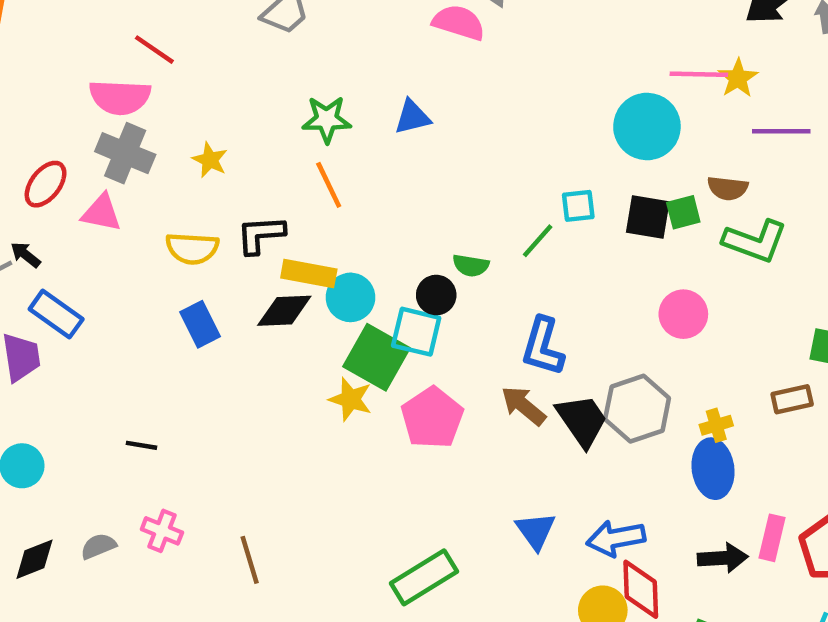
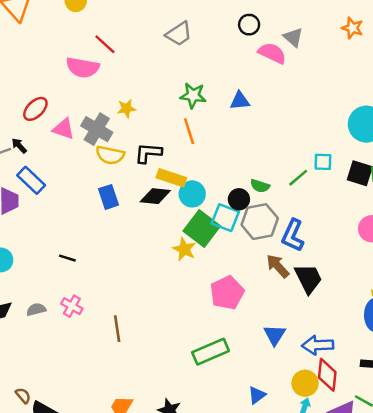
gray cross: (125, 153) -> (97, 129), moved
yellow star: (210, 160) -> (127, 108), turned 30
gray hexagon: (637, 409) -> (260, 222), moved
pink pentagon: (432, 418) -> (227, 293), moved

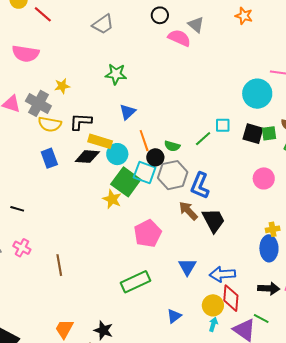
red line: (105, 44) -> (43, 14), moved
blue triangle: (240, 101) -> (128, 112), moved, turned -36
orange line: (189, 131) -> (144, 141), moved

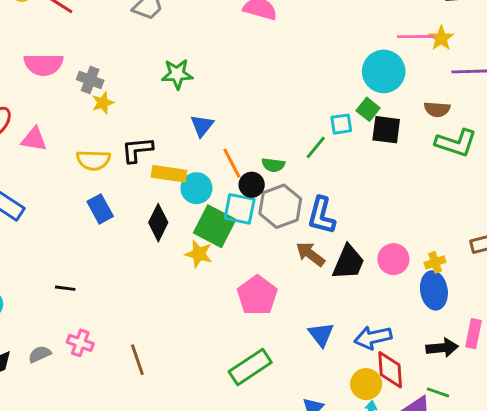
gray cross: (38, 103) -> (90, 80), moved, size x0.7
green square: (269, 133) -> (368, 109), moved, turned -35
black diamond: (87, 157) -> (158, 223), moved, turned -60
pink circle: (264, 178) -> (393, 259), moved
black trapezoid: (213, 220) -> (348, 262), turned 60

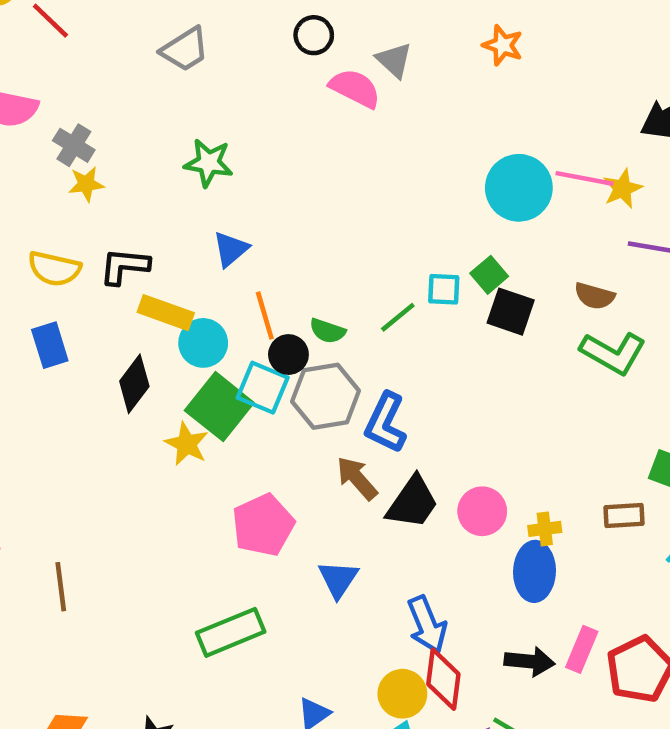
cyan circle: (384, 71) -> (519, 188), moved
blue triangle: (321, 334) -> (338, 579), moved
blue arrow: (373, 337) -> (427, 625), turned -111

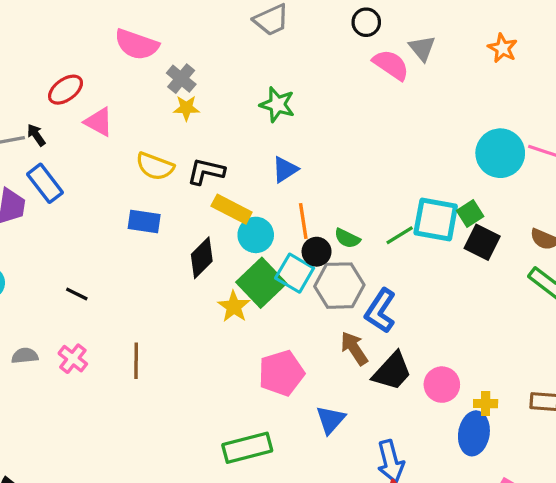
cyan square: (444, 289) -> (436, 220), size x1.8
blue rectangle: (50, 345) -> (144, 221), turned -72
brown line: (61, 587) -> (136, 361), moved

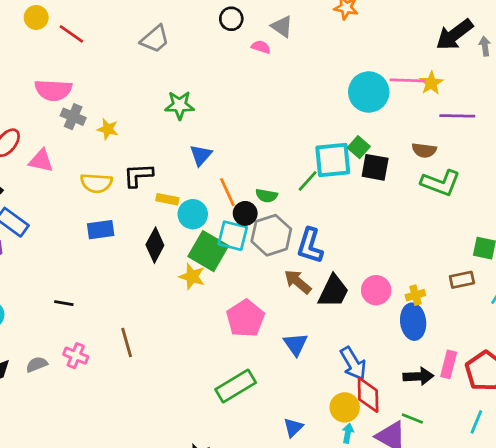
pink semicircle: (391, 65) -> (261, 47), size x0.6
gray cross: (181, 79) -> (73, 117), moved
yellow star: (186, 108) -> (108, 129), turned 30
yellow rectangle: (232, 209) -> (167, 199), size x0.7

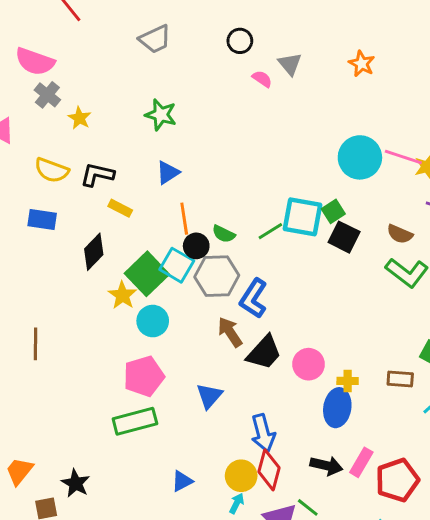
cyan circle: (193, 214) -> (153, 321), moved
pink pentagon: (245, 318) -> (144, 376), moved

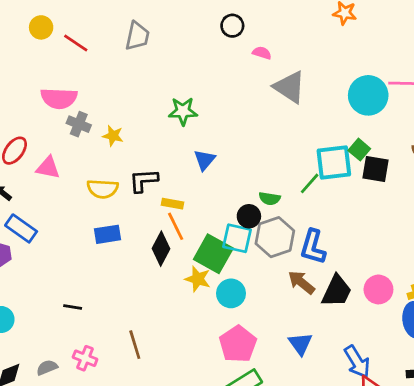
gray trapezoid: (155, 39) -> (137, 36), moved, turned -36
gray triangle: (290, 64) -> (290, 87), moved, size x1.5
orange line: (184, 219) -> (176, 226), moved

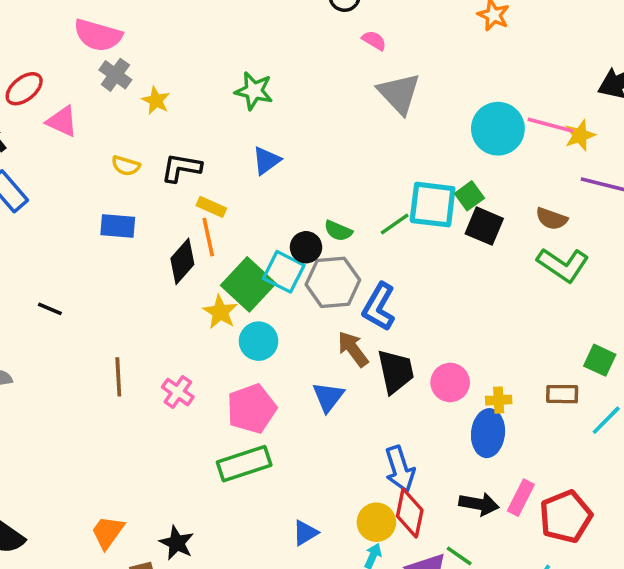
yellow semicircle: (103, 189) -> (126, 166), size x0.7
black trapezoid: (337, 291) -> (396, 371), turned -51
blue triangle: (300, 344) -> (328, 397), moved
pink cross: (85, 358) -> (178, 392), moved

